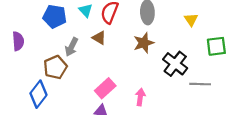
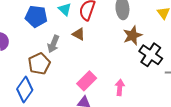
brown star: (144, 43) -> (132, 35), moved

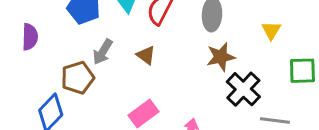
brown triangle: (79, 34) -> (146, 55), moved

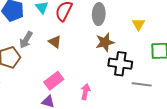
black cross: (243, 89) -> (120, 64), turned -35

